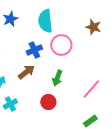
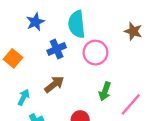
blue cross: (34, 50) -> (57, 49), moved
green arrow: (57, 78) -> (105, 91), moved

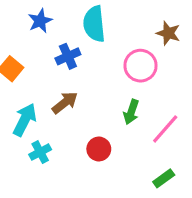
pink circle: (95, 53) -> (140, 66), moved
cyan arrow: (24, 97) -> (25, 120), size x1.5

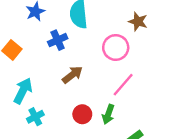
brown arrow: (65, 103) -> (72, 75), moved
green arrow: (131, 112) -> (108, 114), moved
pink line: (165, 129) -> (123, 85), moved

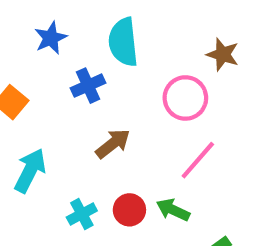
green arrow: (108, 114) -> (173, 210), turned 96
cyan cross: (35, 117) -> (82, 214), moved

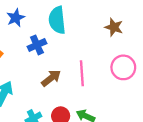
pink circle: (185, 98) -> (123, 67), moved
pink line: (198, 160) -> (82, 73), moved, turned -45

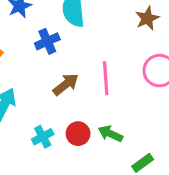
brown star: (114, 27) -> (147, 18), turned 30

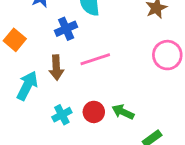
pink line: (106, 78) -> (95, 59), moved, turned 76
brown arrow: (66, 84) -> (56, 68), moved, turned 125

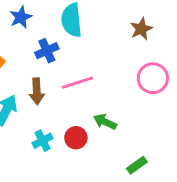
green arrow: (123, 112) -> (105, 122), moved

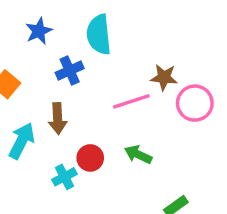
brown star: (141, 29) -> (164, 77), moved, turned 30
pink line: (77, 83) -> (131, 101), moved
red circle: (76, 138) -> (90, 158), moved

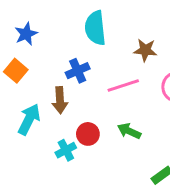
blue star: (39, 31) -> (26, 34), moved
blue cross: (70, 71) -> (78, 71), moved
brown star: (164, 77) -> (145, 50), moved

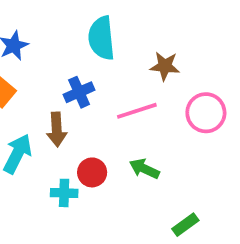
cyan cross: (66, 150) -> (64, 193), turned 30

